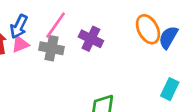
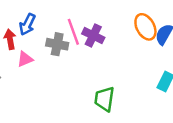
pink line: (56, 25) -> (73, 32), moved, turned -55
pink triangle: (20, 44) -> (25, 59), moved

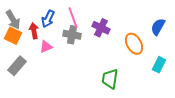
orange ellipse: (145, 27) -> (134, 44), moved
pink line: (73, 32) -> (73, 18), moved

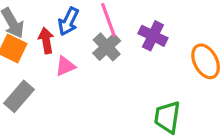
gray cross: (72, 35) -> (107, 47), turned 36

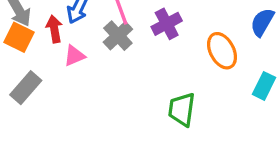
purple cross: (153, 36) -> (167, 24), turned 36

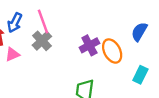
purple cross: (167, 24) -> (89, 45), moved

